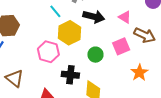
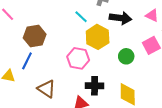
black cross: (70, 75) -> (95, 86), moved

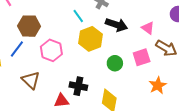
pink hexagon: (78, 58) -> (51, 50), moved

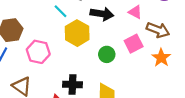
orange star: (158, 85) -> (161, 58), moved

